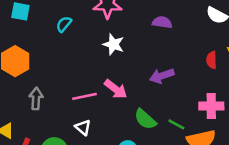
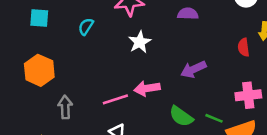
white star: (113, 44) -> (140, 42), turned 30
pink arrow: (116, 89) -> (147, 88), turned 140

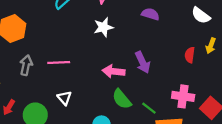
purple arrow: (193, 69) -> (143, 62), turned -105
pink arrow: (147, 88) -> (114, 71), moved
pink line: (115, 99) -> (59, 62), moved

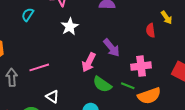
yellow arrow: (211, 46) -> (167, 18), turned -40
pink arrow: (114, 71) -> (89, 62), turned -54
pink cross: (183, 96) -> (141, 66), moved

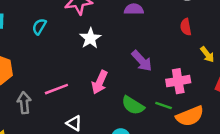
yellow arrow: (167, 18) -> (207, 54), moved
red semicircle: (151, 30) -> (186, 27), moved
pink arrow: (89, 62) -> (100, 82), moved

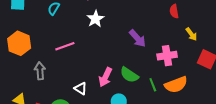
pink arrow: (100, 82) -> (105, 77), moved
pink line: (56, 89) -> (65, 46), moved
green line: (164, 105) -> (153, 85), moved, turned 48

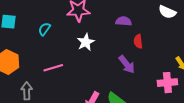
red semicircle: (174, 11) -> (138, 41), moved
pink cross: (167, 56) -> (167, 83), moved

